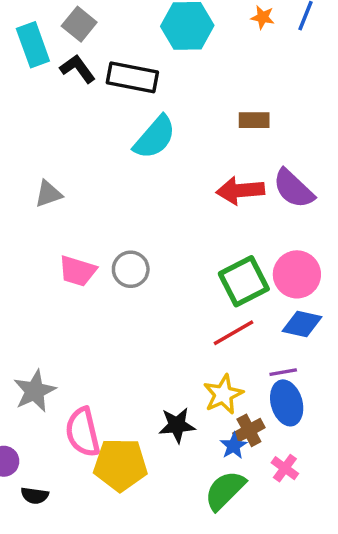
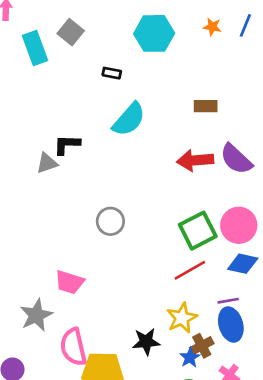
black L-shape: (78, 69) -> (67, 145), moved, turned -52
black rectangle: (132, 77) -> (112, 73), size x0.5
pink trapezoid: (78, 271) -> (69, 282), moved

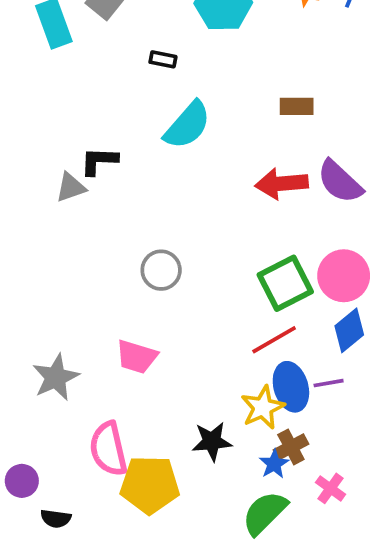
blue diamond: (243, 264) -> (349, 330), turned -52
pink trapezoid: (69, 282) -> (137, 357), moved
gray star: (36, 315) -> (56, 377), moved
blue ellipse: (231, 325) -> (291, 387), moved

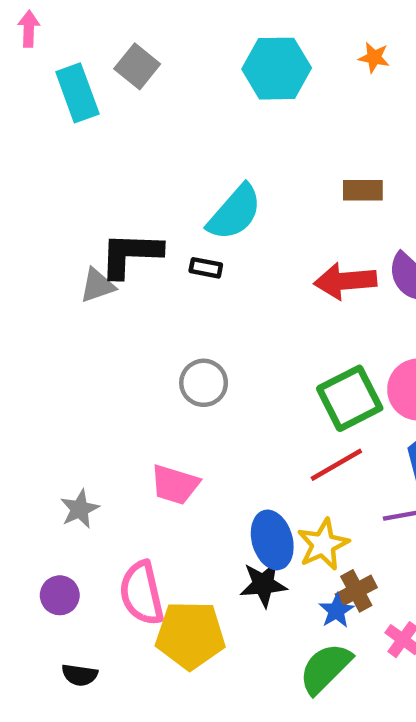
black rectangle: (163, 59) -> (206, 268), moved
black L-shape: (99, 161) -> (131, 254), size x1.4
gray star: (56, 377) -> (80, 509), size x0.7
blue ellipse: (291, 387) -> (272, 540), moved
purple circle: (22, 481) -> (60, 595), moved

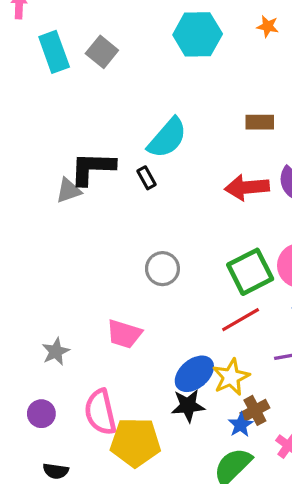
gray square: (137, 66) -> (102, 52), moved
black rectangle: (206, 268) -> (147, 178), turned 50
gray circle: (204, 383) -> (162, 269), moved
blue ellipse: (272, 540) -> (194, 374), turned 66

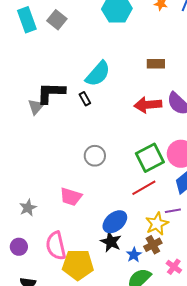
gray triangle: (68, 191) -> (36, 107), turned -30
yellow star: (231, 377) -> (157, 224), moved
black star: (188, 406) -> (111, 242), turned 30
blue star: (241, 425) -> (134, 255), moved

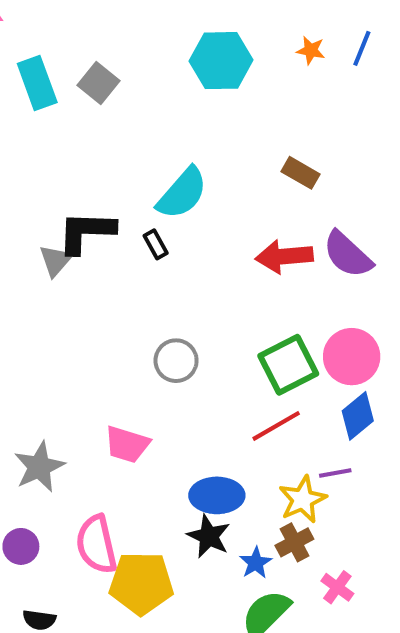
brown rectangle: (156, 64) -> (301, 173), turned 30
gray star: (28, 208) -> (39, 467), size x1.4
blue ellipse: (115, 222) -> (217, 495), turned 40

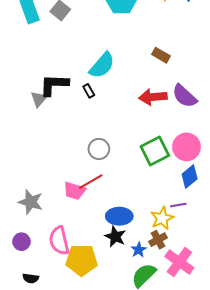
red line: (276, 426) -> (91, 182), moved
gray star: (39, 467) -> (31, 202), turned -30
pink cross: (337, 587) -> (179, 262), size x1.8

